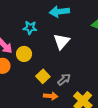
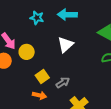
cyan star: (30, 28) -> (37, 18), moved
orange arrow: (51, 96) -> (39, 95), moved

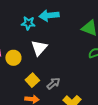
cyan star: (37, 18) -> (28, 23), moved
white triangle: (65, 45) -> (39, 48), moved

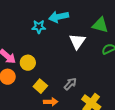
white triangle: (39, 48) -> (77, 41), moved
yellow square: (32, 80) -> (40, 86), moved

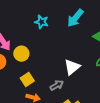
cyan arrow: (59, 17) -> (75, 18), moved, turned -54
white triangle: (77, 41) -> (72, 67), moved

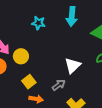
cyan arrow: (75, 18) -> (72, 16), turned -30

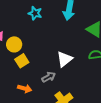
yellow square: (29, 82) -> (22, 61), moved

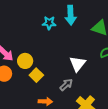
cyan star: (35, 13) -> (49, 23), moved

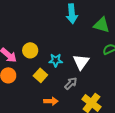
cyan star: (49, 23) -> (56, 60), moved
yellow circle: (25, 61) -> (30, 50), moved

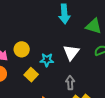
white triangle: (81, 62) -> (71, 52), moved
gray arrow: (71, 83) -> (70, 83), moved, turned -48

